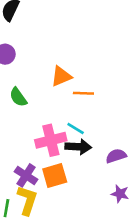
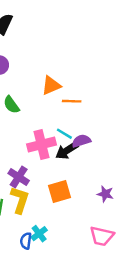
black arrow: (78, 147) -> (67, 151), turned 145
purple semicircle: (116, 156) -> (81, 141), moved
orange square: (55, 175) -> (60, 191), moved

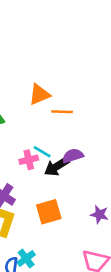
cyan line: (64, 134) -> (42, 152), moved
pink cross: (42, 145) -> (29, 160), size x0.6

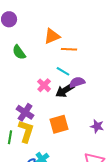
cyan line: (42, 152) -> (63, 71), moved
pink cross: (29, 160) -> (44, 85), turned -32

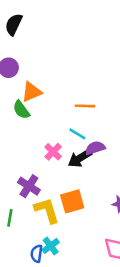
orange triangle: (52, 36) -> (32, 92), moved
yellow L-shape: (26, 131) -> (47, 210), moved, turned -35

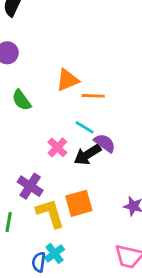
orange triangle: (32, 92) -> (67, 80), moved
purple semicircle: (95, 148) -> (105, 143), turned 54

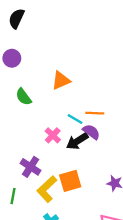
orange line: (93, 96) -> (95, 113), moved
yellow L-shape: (50, 213) -> (47, 189), turned -116

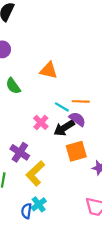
orange triangle: (61, 80) -> (49, 70), turned 36
orange square: (70, 181) -> (76, 151), moved

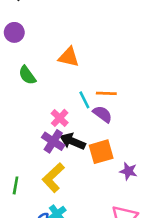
cyan line: (62, 107) -> (84, 100), turned 32
black arrow: (64, 128) -> (73, 141), moved, turned 55
purple cross: (20, 152) -> (53, 141), moved

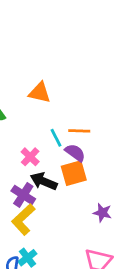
purple cross: (53, 141) -> (23, 195), moved
orange square: (101, 152) -> (74, 173), moved

